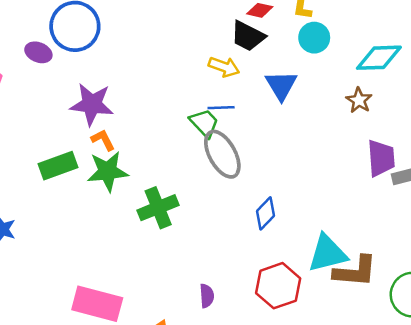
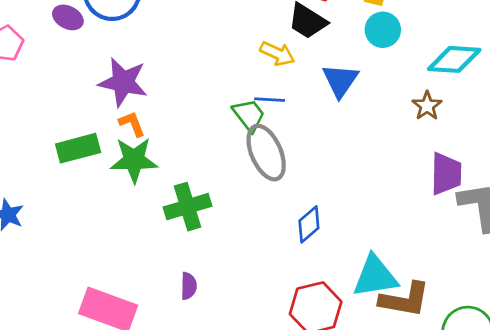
purple semicircle: (207, 296) -> (189, 286), moved

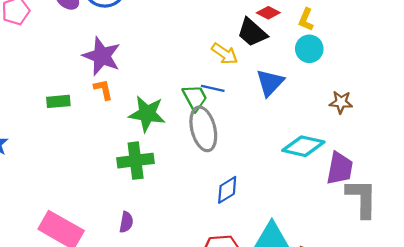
cyan diamond: (454, 59) -> (303, 146), moved
brown star: (427, 106) -> (341, 102), moved, turned 30
green rectangle: (78, 148) -> (58, 101), size x0.7
green star: (134, 160) -> (147, 114), moved

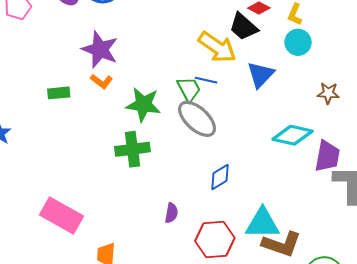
yellow arrow: (225, 54) -> (217, 47), size x1.5
orange L-shape: (103, 89) -> (102, 81), turned 140
gray ellipse: (203, 129) -> (197, 119), turned -33
purple semicircle: (126, 222) -> (171, 213), moved

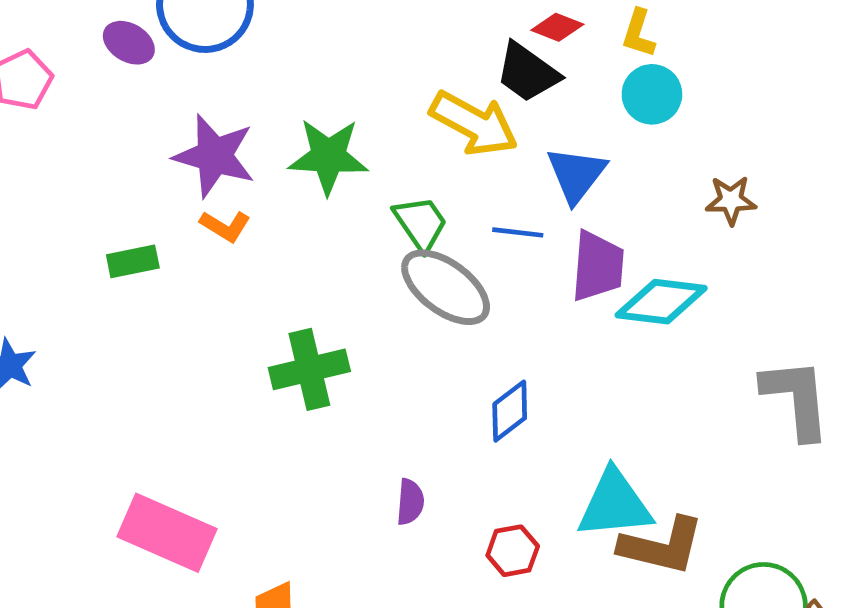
blue line: (206, 80) -> (518, 232), moved
green star: (143, 104) -> (328, 156), moved
purple trapezoid: (327, 156) -> (598, 266), moved
red hexagon: (215, 239) -> (513, 551), size x0.6

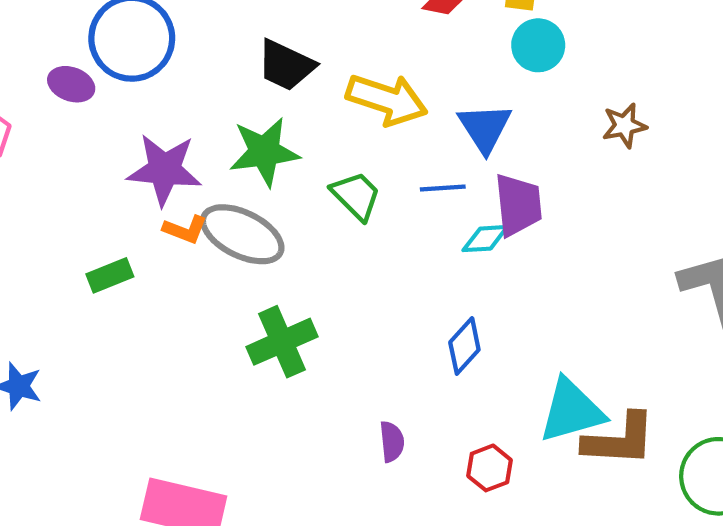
black trapezoid: (527, 72) -> (286, 65), moved
gray ellipse: (446, 287) -> (242, 234), moved
cyan diamond: (661, 302) -> (485, 239), moved, size x0.6

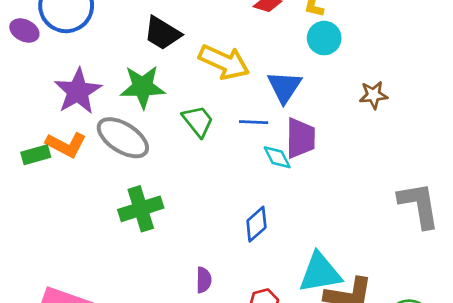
purple star: (164, 170) -> (78, 91), turned 30
orange L-shape: (185, 230) -> (66, 145), moved, size x1.4
cyan diamond: (485, 239) -> (277, 157), turned 60

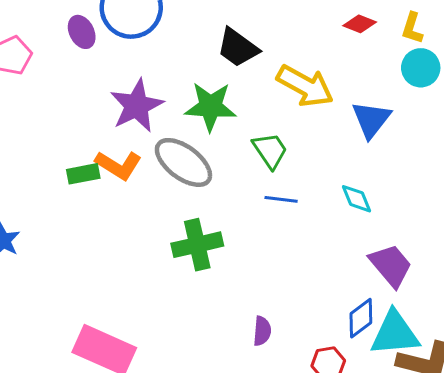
purple ellipse: (24, 30) -> (82, 32), turned 32
blue line: (254, 122) -> (281, 199), moved
purple trapezoid: (300, 138) -> (391, 265), moved, turned -45
blue diamond: (256, 224) -> (361, 318), moved

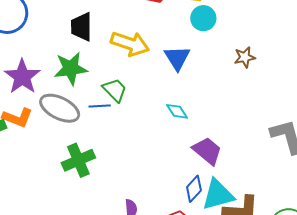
black trapezoid: (238, 48) -> (81, 27), turned 64
blue line: (281, 199) -> (100, 106), moved

